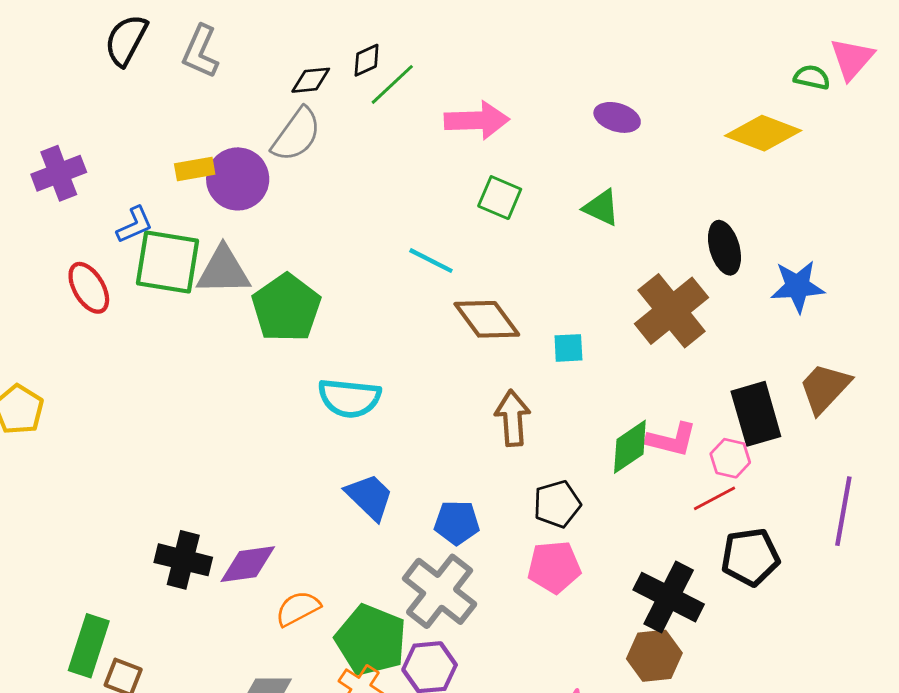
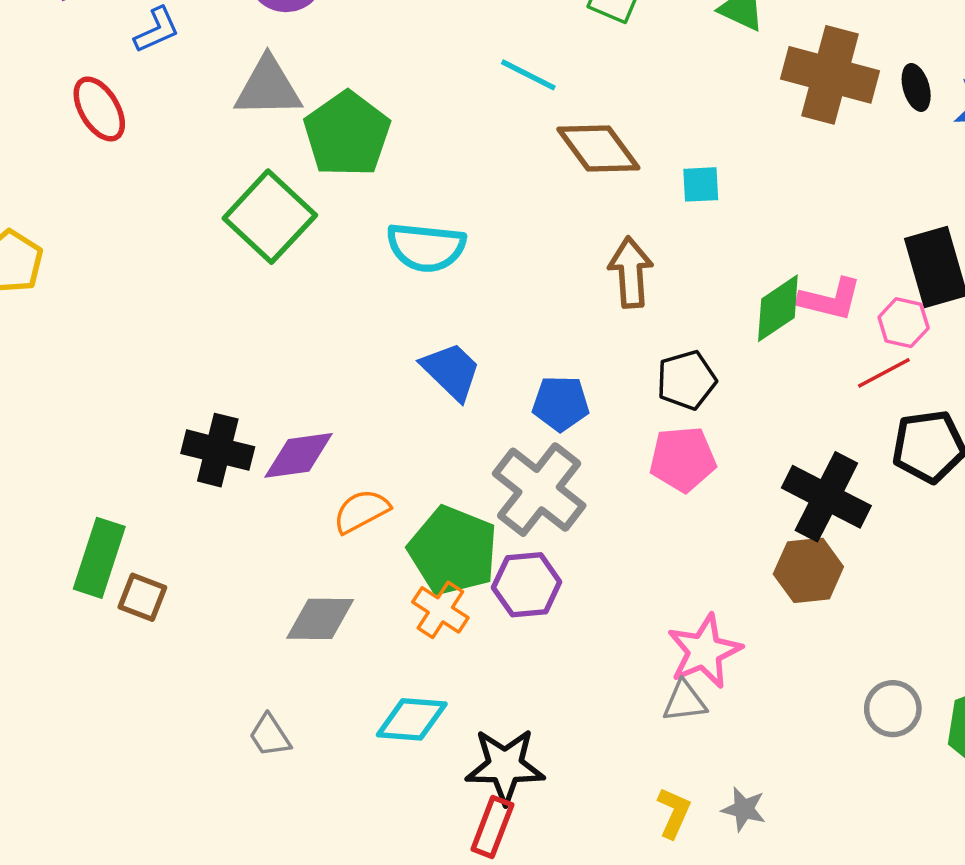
black ellipse: (724, 248) -> (916, 87), moved, size x0.7
green square: (168, 262) -> (270, 217), moved, turned 34
brown cross: (672, 311) -> (830, 75), moved, turned -36

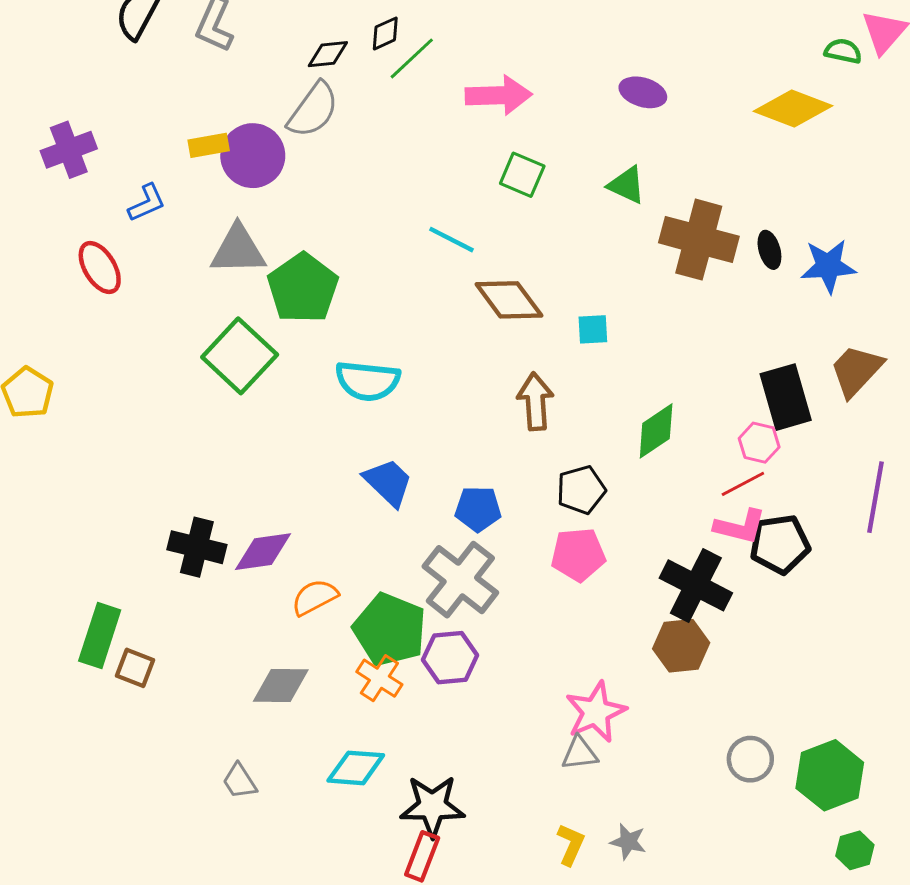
pink L-shape: (830, 299) -> (740, 527), moved

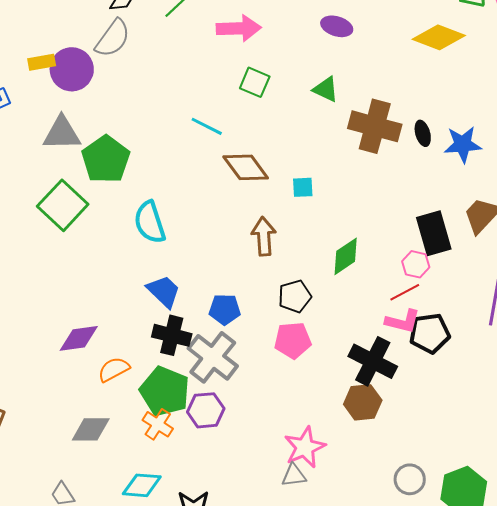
cyan semicircle: (368, 381) -> (150, 222), turned 66
black cross: (197, 547) -> (172, 335), moved

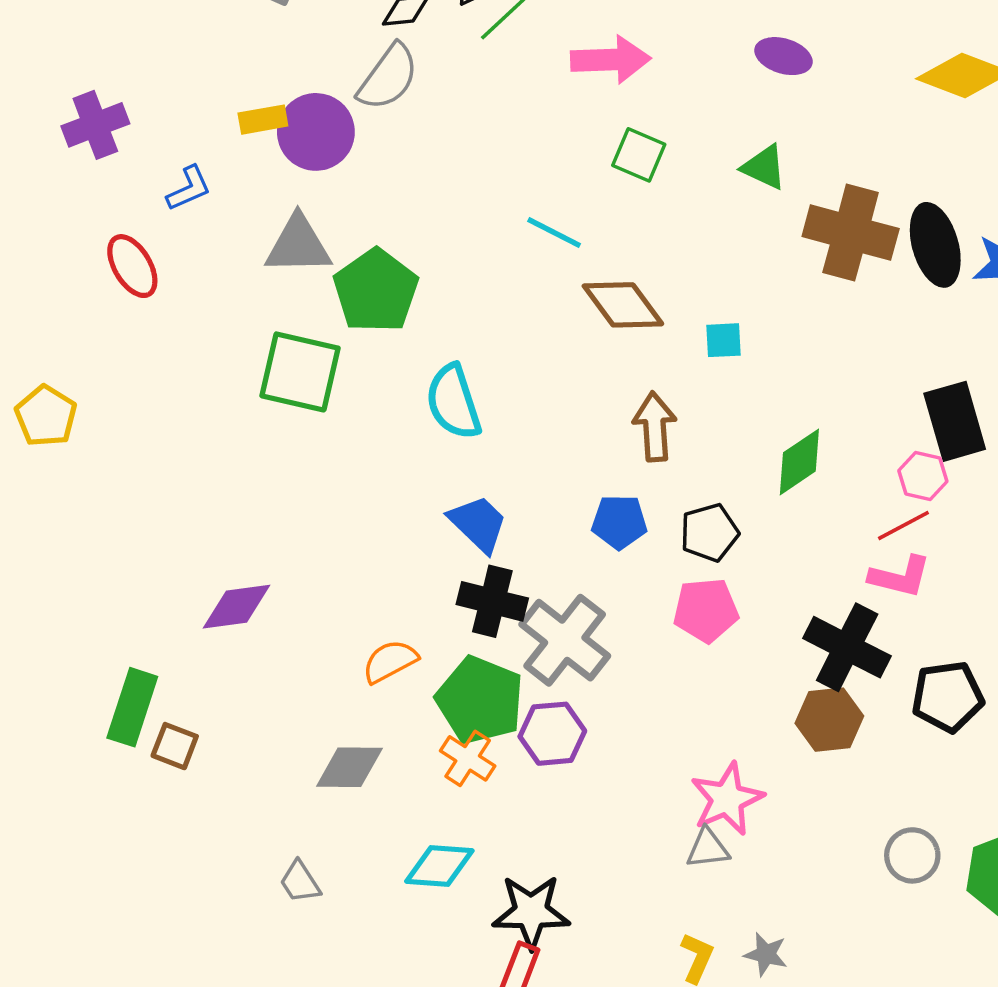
black ellipse: (423, 133) -> (935, 245), size x1.8
green square: (63, 205) -> (300, 372), turned -30
blue pentagon: (225, 309) -> (619, 522), moved
black pentagon: (430, 333) -> (948, 697), moved
purple diamond: (79, 338) -> (236, 607), moved

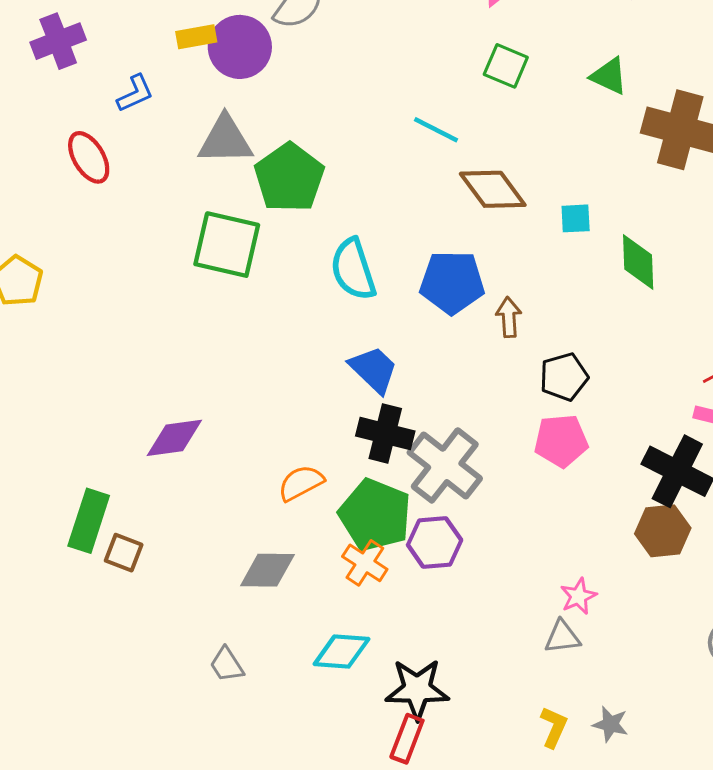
brown arrow: (655, 427) -> (509, 317), moved, size x0.7
green diamond: (799, 462) -> (638, 262), moved, turned -58
blue pentagon: (619, 522) -> (452, 282), moved, size x1.4
pink star: (727, 799) -> (578, 596), size x0.6

